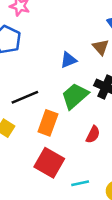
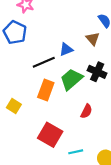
black line: (25, 97) -> (44, 62), moved
orange rectangle: (48, 123) -> (46, 90), moved

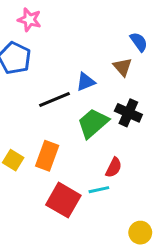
orange rectangle: (46, 90) -> (47, 156), moved
cyan line: (76, 152) -> (99, 190), moved

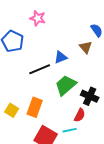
pink star: (29, 20) -> (38, 18), moved
black cross: (128, 113) -> (90, 96), moved

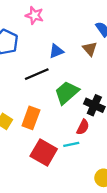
blue triangle: (61, 57) -> (56, 51), moved

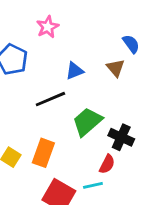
pink star: (34, 15) -> (48, 27), turned 30

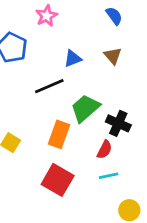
blue semicircle: (131, 44) -> (114, 16), moved
orange rectangle: (43, 153) -> (59, 134), moved
cyan line: (93, 185) -> (109, 176), moved

